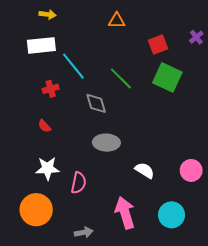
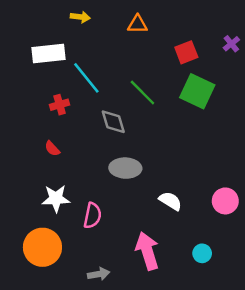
yellow arrow: (48, 14) -> (80, 17), moved
cyan circle: (172, 215) -> (202, 253), size x0.6

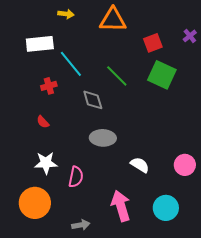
orange triangle: (138, 24) -> (113, 20), size x1.6
cyan circle: (202, 253) -> (166, 208), size x1.6

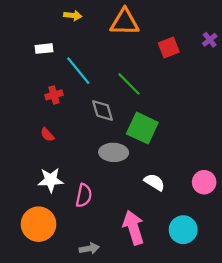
white rectangle: (40, 44) -> (44, 49), size x0.6
green square: (162, 75) -> (142, 128), moved

